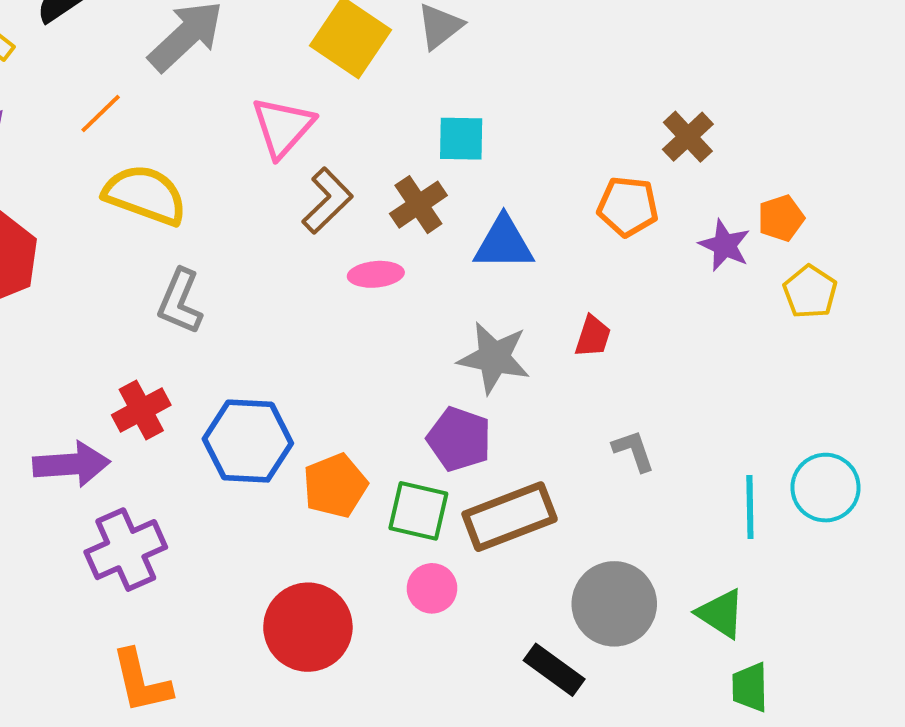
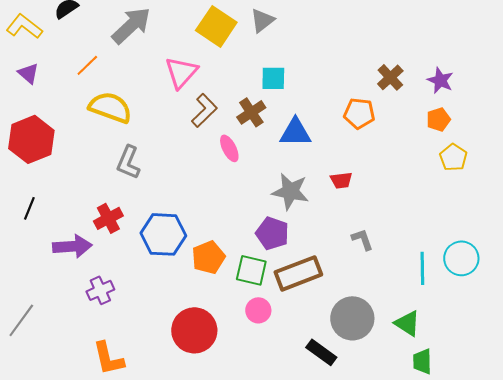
purple star: (725, 245) -> (440, 80), moved
pink ellipse: (376, 274) -> (229, 148), turned 68
red trapezoid: (593, 336) -> (341, 180), turned 65
purple cross: (126, 550) -> (100, 290), size x0.7

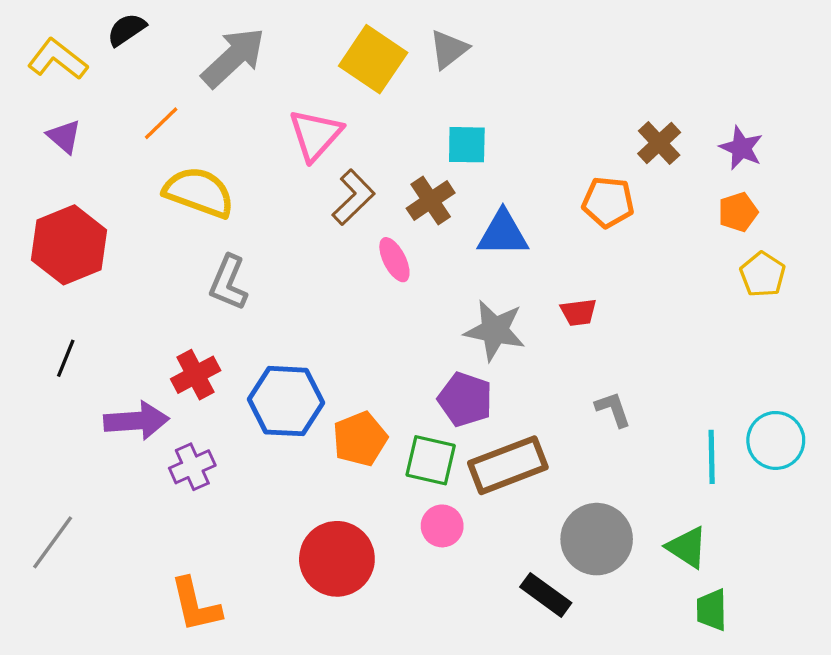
purple cross: (100, 290) -> (192, 467), moved

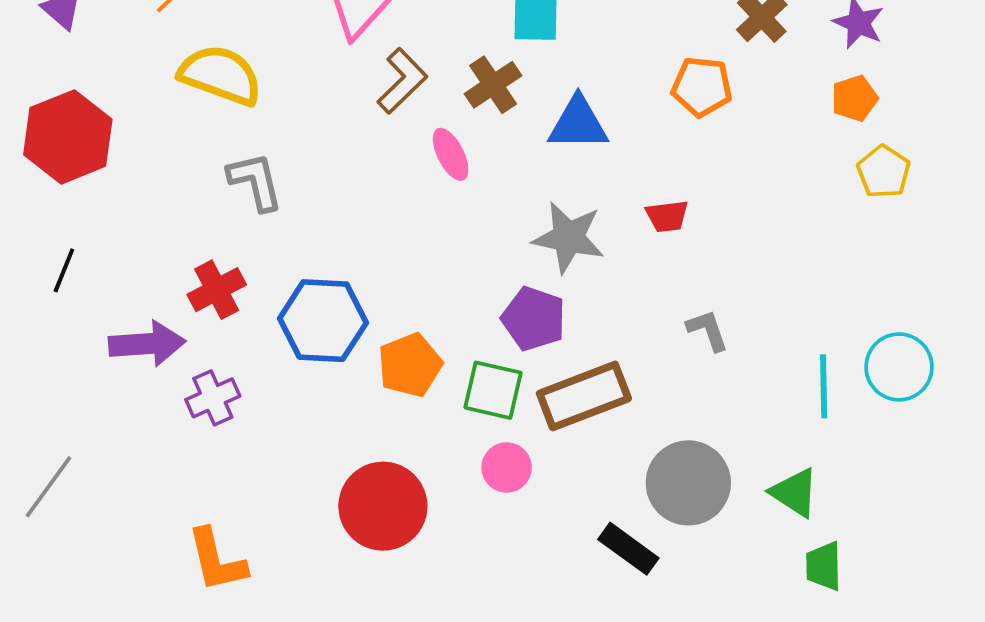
gray L-shape: (228, 283) -> (255, 181), turned 144

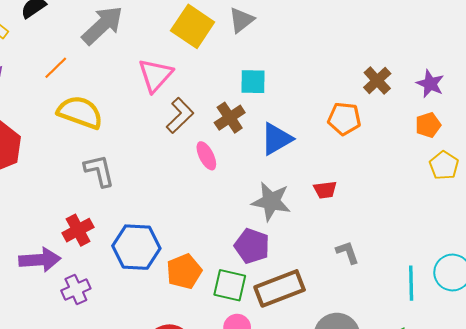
blue triangle: (578, 123) -> (276, 139), turned -30

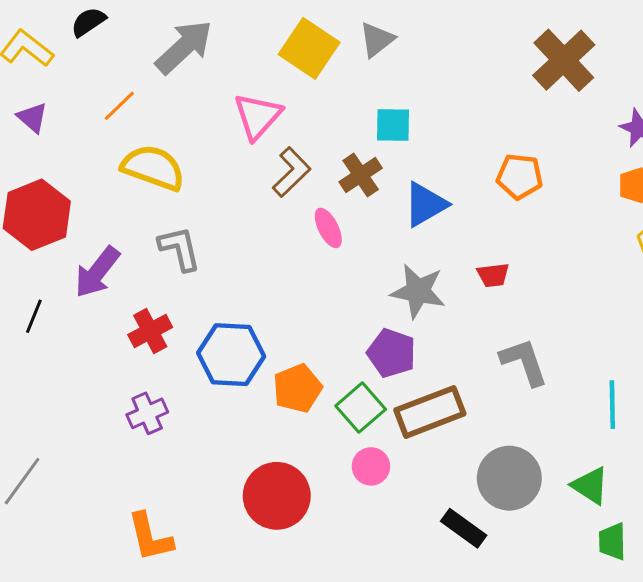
brown cross: (377, 80) -> (564, 60), moved, size x1.6
gray L-shape: (347, 252) -> (524, 362), size x1.5
purple arrow: (40, 260) -> (97, 272), moved, turned 132
green square: (230, 285) -> (361, 408), turned 36

